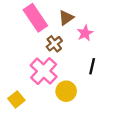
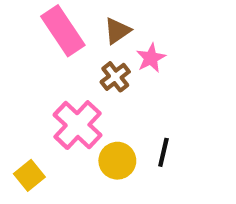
brown cross: (54, 44) -> (115, 77), moved
black line: (92, 66) -> (163, 152), moved

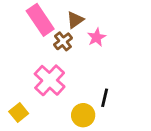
brown cross: (115, 77) -> (63, 41), moved
yellow circle: (117, 161) -> (83, 115), moved

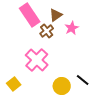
black line: (105, 98) -> (83, 80), moved, turned -64

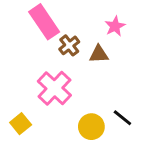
brown triangle: (56, 15) -> (99, 54), moved, turned 32
pink star: (72, 28) -> (115, 26), moved

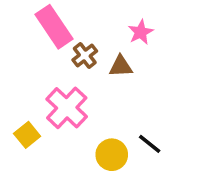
yellow square: (21, 124) -> (27, 135), moved

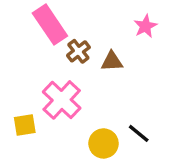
pink star: (141, 32) -> (145, 26), moved
yellow square: (27, 135) -> (25, 125), turned 30

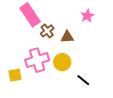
pink cross: (62, 100) -> (37, 60), turned 30
yellow circle: (104, 143) -> (62, 62), moved

